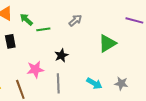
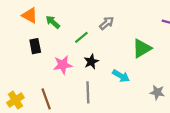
green line: (43, 29) -> (81, 37), moved, turned -32
pink star: (35, 69) -> (63, 65), moved
cyan arrow: (94, 83) -> (121, 76), moved

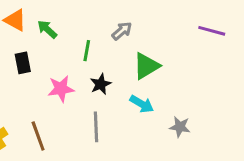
green line: (81, 37) -> (87, 51), turned -40
green triangle: (142, 48) -> (146, 66), moved
gray star: (157, 92) -> (180, 127), moved

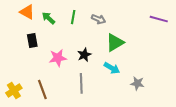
gray arrow: (122, 31) -> (99, 19), turned 64
green line: (87, 51) -> (73, 17), moved

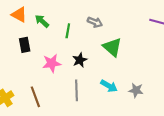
green line: (73, 17) -> (68, 31), moved
green triangle: (115, 43) -> (112, 47), turned -48
cyan arrow: (112, 68) -> (109, 86), moved

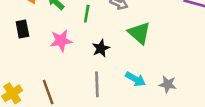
black rectangle: (25, 45) -> (22, 29), moved
pink star: (52, 63) -> (61, 41), moved

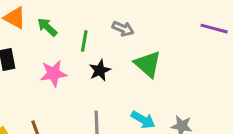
black star: (101, 48) -> (100, 70), moved

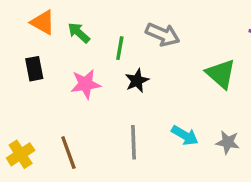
gray arrow: (123, 29) -> (163, 34), size x1.4
green triangle: (148, 64) -> (221, 74), moved

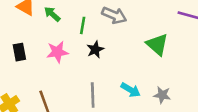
black rectangle: (34, 69) -> (19, 52), moved

